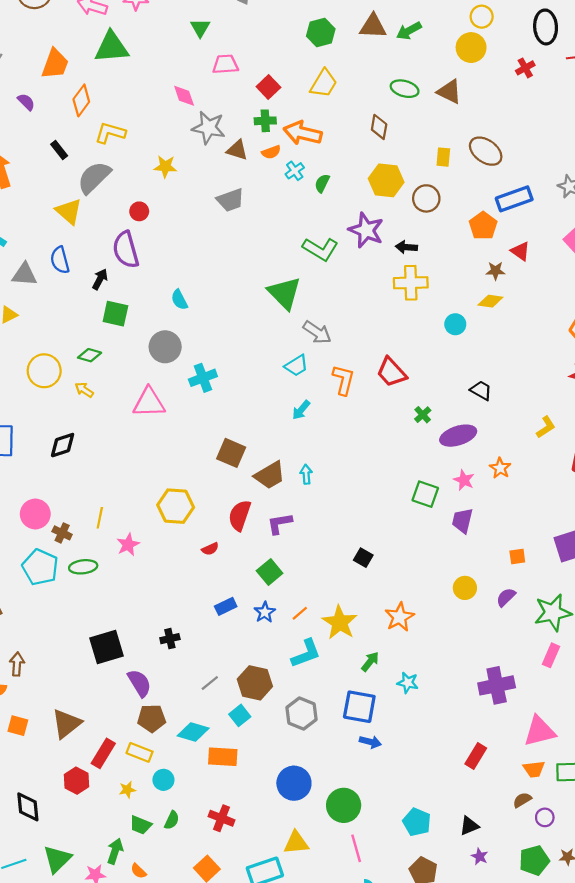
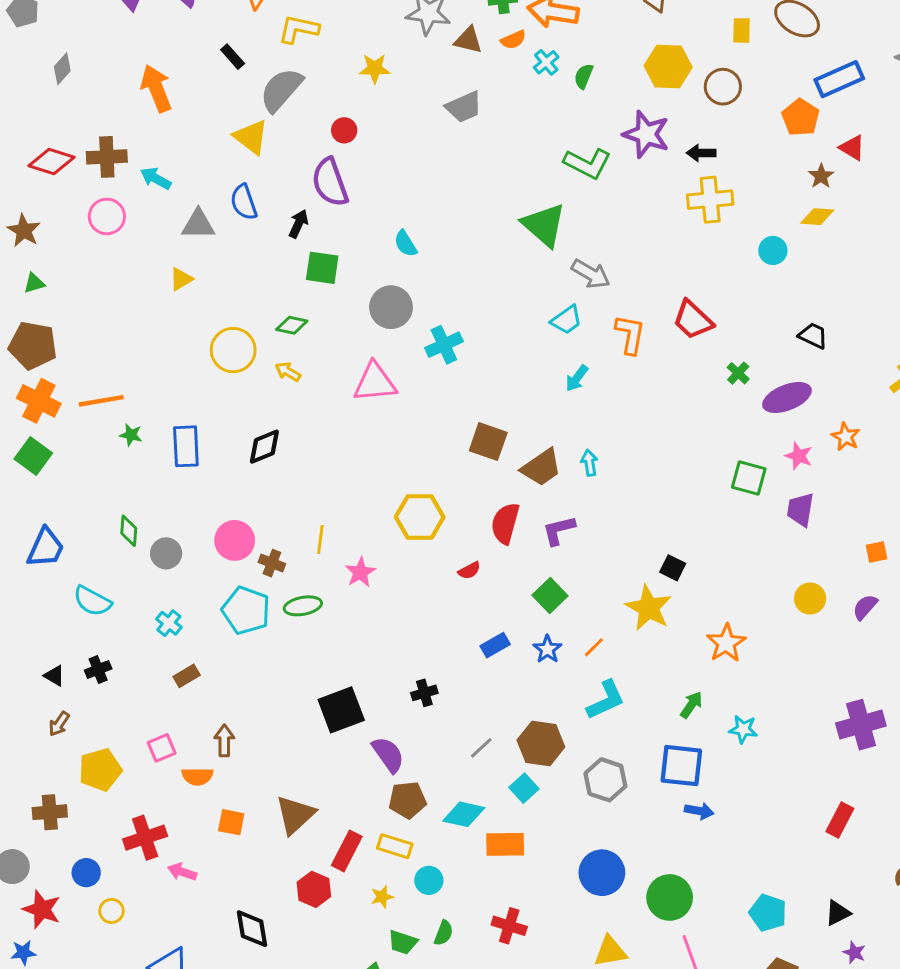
brown star: (495, 271) -> (821, 176), turned -30
yellow star: (340, 622) -> (649, 608), moved

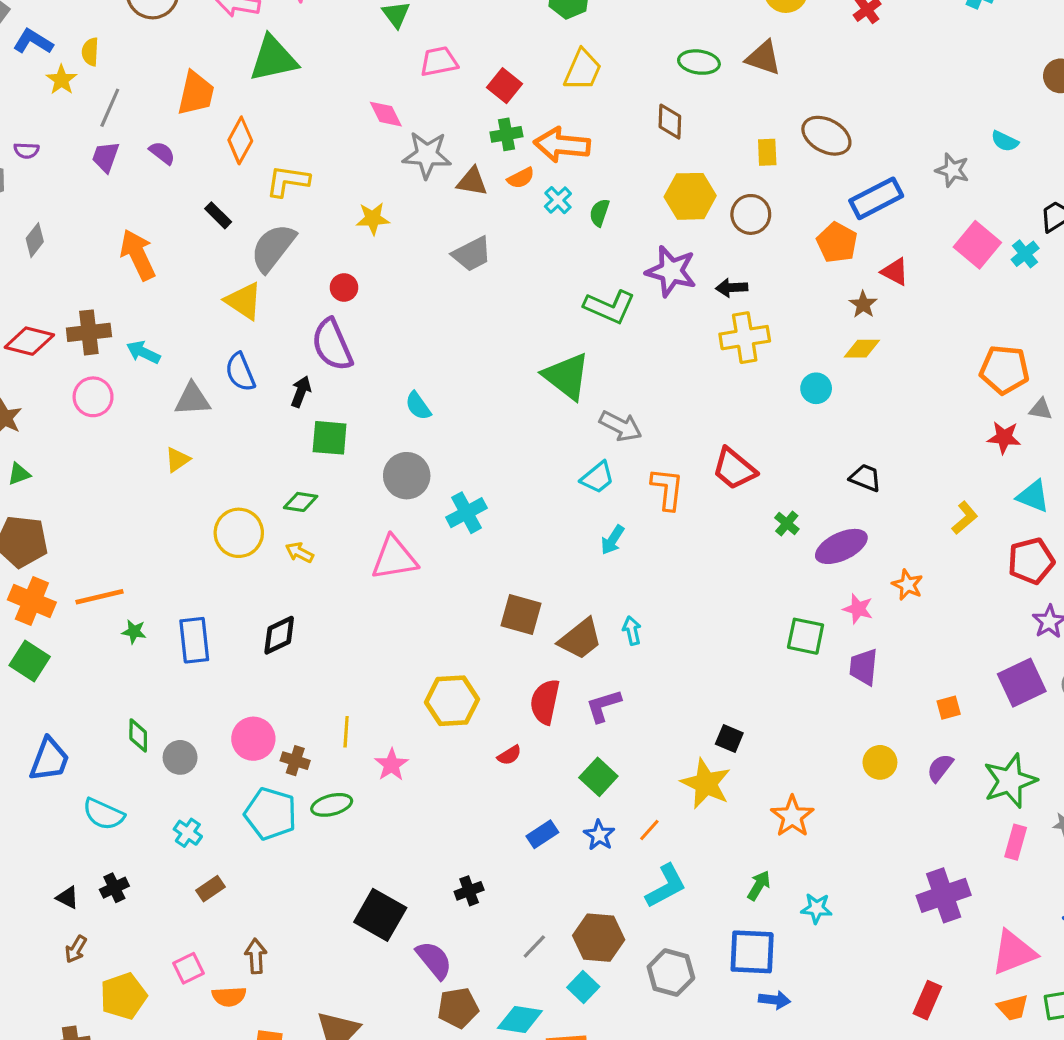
black square: (341, 710) -> (380, 915), turned -36

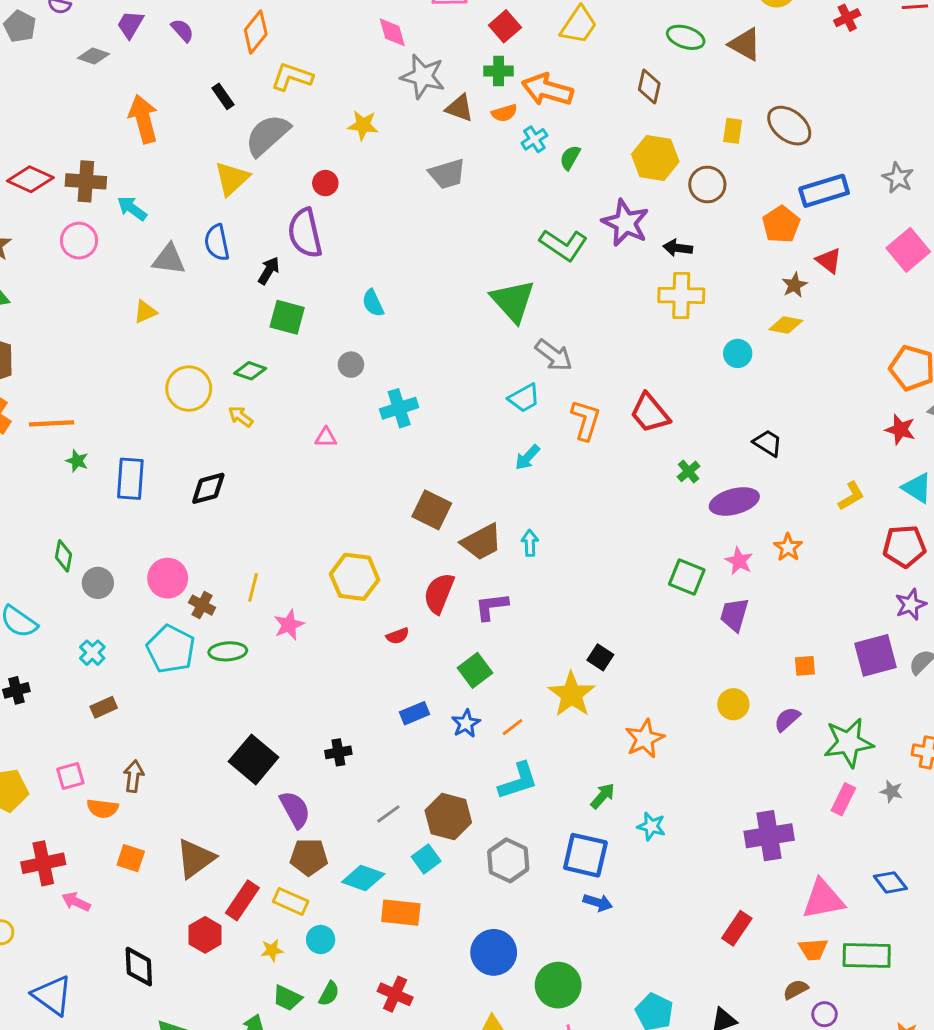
gray diamond: (35, 240) -> (93, 56), moved, turned 60
yellow triangle: (244, 301) -> (232, 179), turned 33
gray circle: (407, 476) -> (351, 365), size x0.6
pink triangle: (394, 558) -> (326, 437), size x0.5

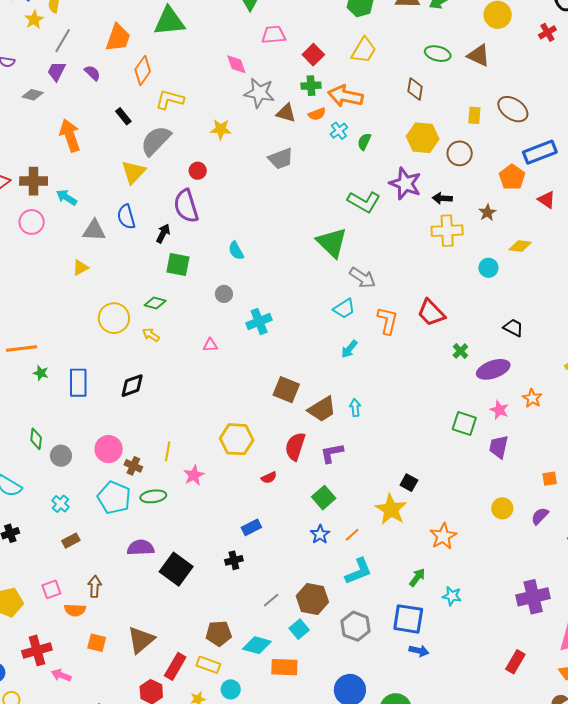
brown star: (794, 285) -> (487, 213), moved
blue rectangle: (415, 713) -> (251, 527), moved
purple semicircle: (295, 809) -> (141, 548), moved, turned -60

